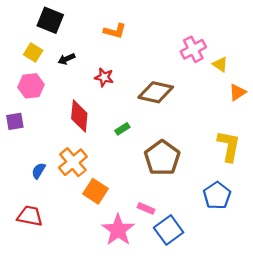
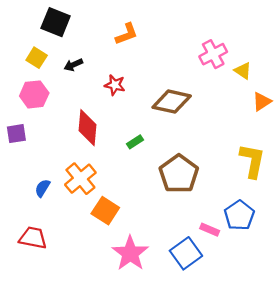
orange L-shape: (115, 31) -> (127, 34), turned -35
pink rectangle: (146, 208) -> (210, 230), moved

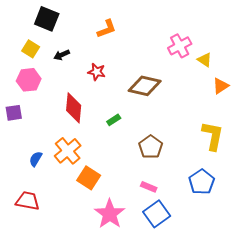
brown pentagon: (179, 174) -> (151, 147), size x0.7
pink rectangle: (210, 230) -> (149, 187), moved

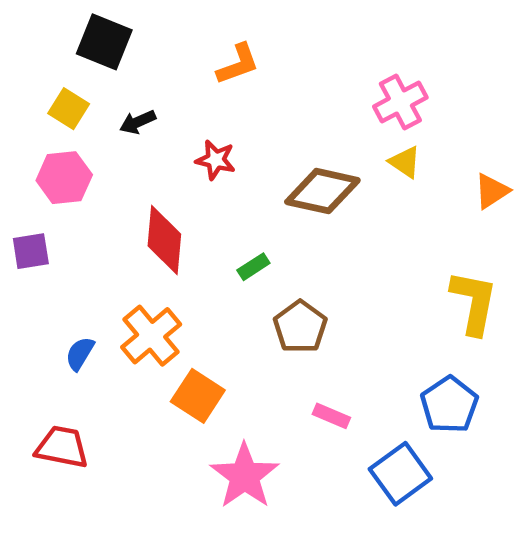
yellow triangle: (205, 60) -> (405, 162), moved
brown pentagon: (151, 147) -> (300, 327), moved
blue square: (157, 214) -> (400, 474), moved

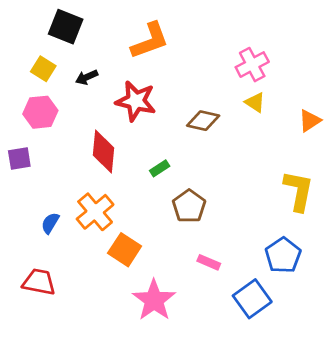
orange L-shape: (238, 64) -> (150, 41), size x1.4
red star: (216, 160) -> (136, 101), size x1.6
brown diamond: (322, 191) -> (203, 121), size x0.7

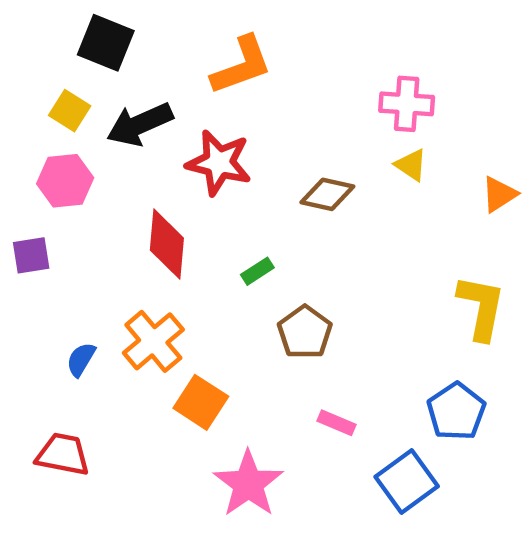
pink cross: (252, 65) -> (407, 104), turned 32
black arrow: (87, 77) -> (140, 124), size x1.8

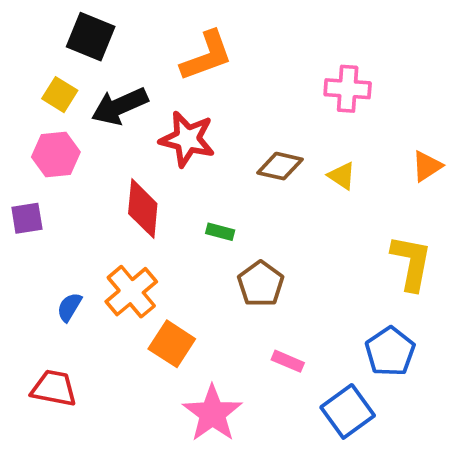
yellow triangle: (411, 165) -> (342, 176), moved
green rectangle: (257, 271) -> (220, 232), turned 48

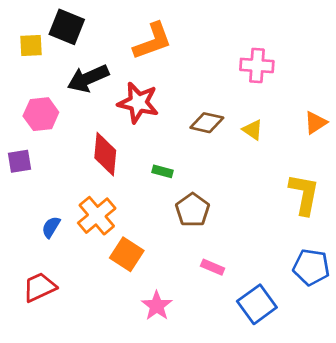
yellow square: (60, 95) -> (31, 45), moved, turned -35
blue pentagon: (390, 352) -> (311, 267), moved, turned -30
red trapezoid: (54, 388) -> (40, 287), turned -36
pink star: (212, 413) -> (157, 306), size x0.7

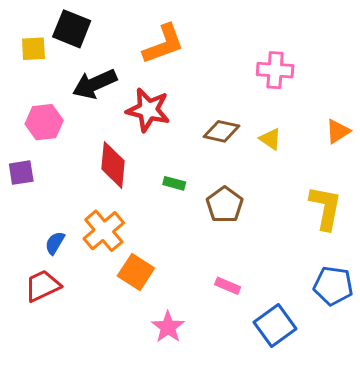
brown pentagon: (193, 210) -> (225, 205), moved
red trapezoid: (40, 287) -> (43, 286), moved

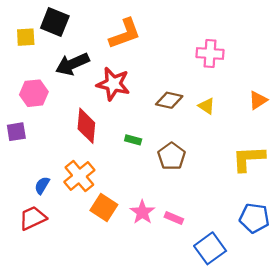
yellow L-shape: (326, 208) -> (249, 159), turned -104
pink star: (168, 327) -> (142, 212), moved

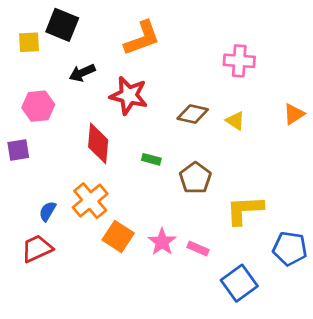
black arrow: (72, 64) -> (82, 73), size x0.7
yellow L-shape: (249, 159) -> (245, 210), moved

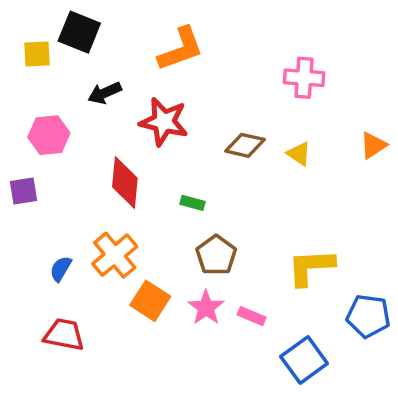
brown pentagon: (195, 178) -> (216, 255), moved
red trapezoid: (37, 249) -> (64, 335), moved, turned 36

